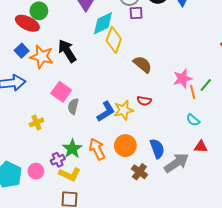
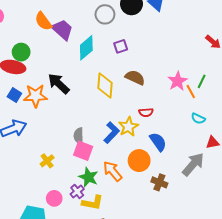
purple square: (136, 13) -> (121, 46), moved
yellow diamond: (114, 40) -> (105, 86), moved
pink square: (61, 92) -> (83, 151), moved
blue semicircle: (157, 149) -> (158, 142), moved
pink circle: (36, 171) -> (54, 198), moved

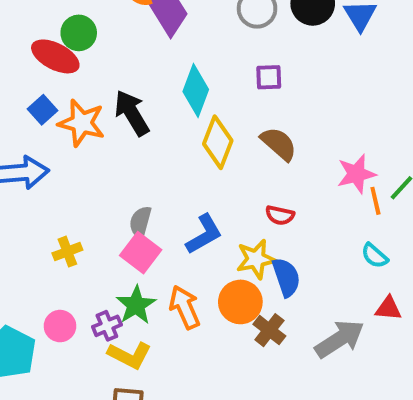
cyan diamond: (86, 48) -> (196, 90), moved, turned -45
yellow star: (128, 127) -> (256, 259), moved
brown cross: (159, 182) -> (269, 330), moved

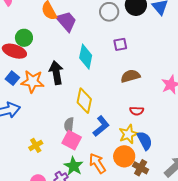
black arrow: (132, 113) -> (56, 73), turned 30
yellow diamond: (218, 142) -> (84, 101), moved
brown semicircle: (279, 144) -> (130, 76), turned -48

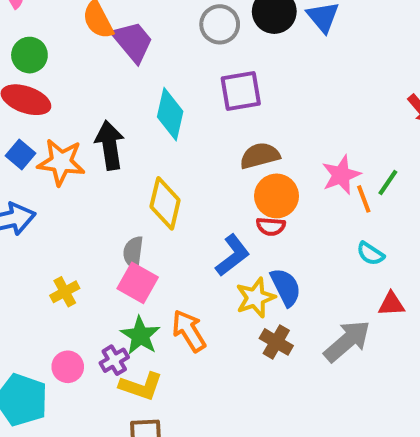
green circle: (24, 38) -> (29, 55), moved
purple square: (120, 44) -> (241, 91), size x1.5
blue L-shape: (101, 126) -> (233, 255), moved
yellow star: (128, 134) -> (255, 298), moved
orange circle: (124, 156) -> (277, 196), moved

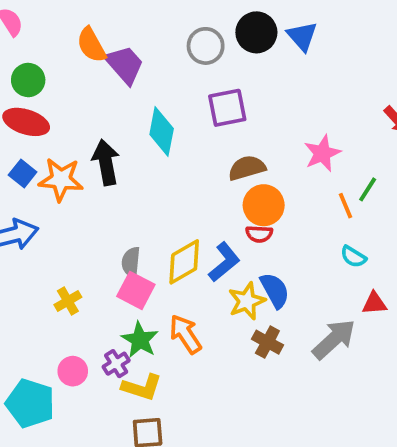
pink star: (341, 175) -> (322, 153), moved
yellow diamond: (165, 203) -> (184, 262), moved, turned 48

